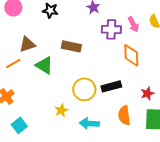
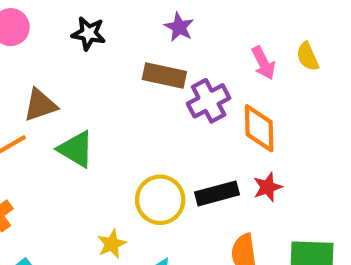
purple cross: (111, 29) -> (209, 101), moved, turned -30
brown rectangle: (71, 46) -> (164, 76), moved
red star: (147, 93) -> (268, 187), moved

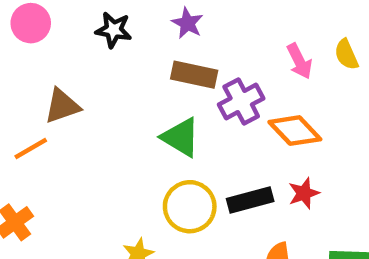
purple star: (179, 27) -> (187, 23), moved
orange diamond: (259, 128) -> (295, 131), turned -42
green triangle: (76, 149) -> (181, 137), moved

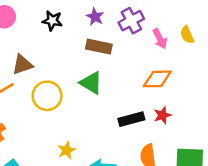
purple cross: (241, 101) -> (131, 21), moved
orange diamond: (295, 131) -> (157, 79), turned -48
yellow circle: (190, 207) -> (47, 96), moved

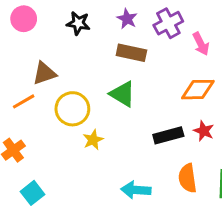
red star: (162, 115) -> (204, 131), turned -30
yellow star: (67, 150) -> (93, 140), moved

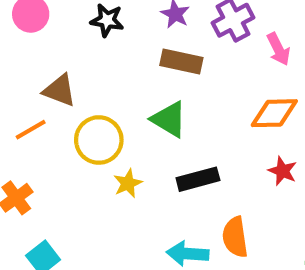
brown triangle: (44, 73) -> (60, 90), turned 40
black rectangle: (168, 135) -> (198, 179), moved
orange semicircle: (188, 178) -> (235, 237), moved

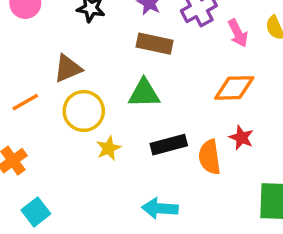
brown triangle: (60, 90) -> (68, 68), moved, turned -44
green triangle: (169, 119) -> (144, 93), turned -32
orange semicircle: (235, 237) -> (209, 157), moved

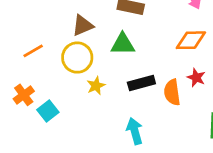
brown triangle: (68, 68) -> (83, 25), moved
cyan arrow: (160, 208) -> (135, 131), turned 70
cyan square: (36, 212) -> (48, 111), moved

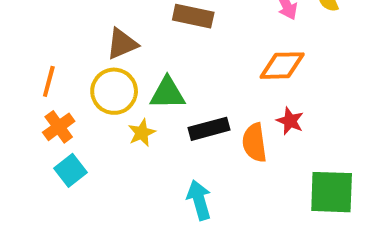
green triangle: (123, 44) -> (167, 93), moved
orange line: (33, 51) -> (49, 81), turned -45
orange cross: (24, 95) -> (59, 127), moved

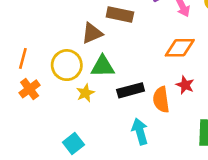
brown triangle: (122, 44) -> (92, 33), moved
cyan square: (71, 170) -> (73, 143), moved
cyan arrow: (199, 200) -> (140, 132), moved

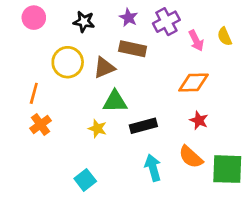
yellow circle: (67, 65) -> (68, 62), moved
yellow star: (85, 93) -> (97, 129), turned -30
orange semicircle: (161, 100) -> (191, 157), moved, turned -40

